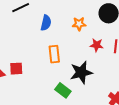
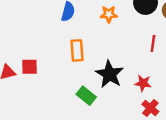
red star: (97, 45) -> (143, 83), moved
black star: (81, 72) -> (109, 74), turned -30

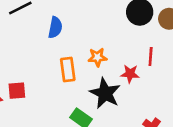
orange star: (109, 14) -> (97, 57), moved
red star: (143, 83) -> (130, 74), moved

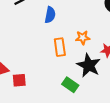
red square: (17, 91) -> (19, 80), moved

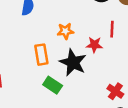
orange rectangle: (60, 47) -> (41, 55), moved

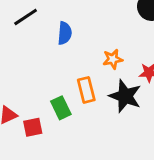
green rectangle: (53, 85) -> (61, 108), moved, turned 36

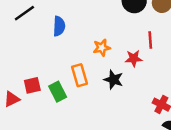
black star: (125, 96) -> (114, 80), size x0.7
red square: (33, 127) -> (32, 85), moved

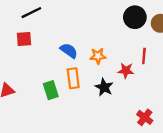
blue semicircle: (59, 26) -> (69, 51), moved, turned -66
red square: (32, 85) -> (24, 39), moved

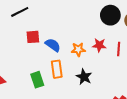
red square: (24, 39) -> (33, 37), moved
red star: (126, 71) -> (99, 45), moved

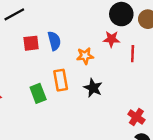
blue semicircle: (53, 45) -> (54, 41), moved, turned 42
red star: (99, 45) -> (111, 39), moved

